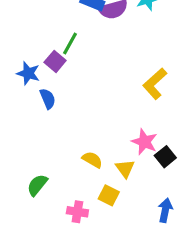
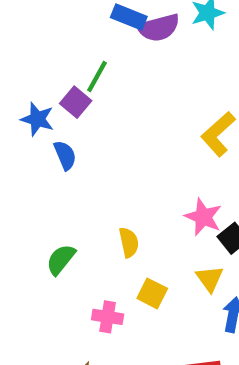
yellow semicircle: (92, 160) -> (129, 242), turned 48
yellow triangle: (125, 169) -> (210, 279), moved
green semicircle: (37, 185) -> (61, 259), moved

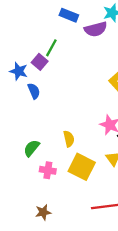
purple semicircle: (159, 28) -> (96, 29), moved
yellow square: (152, 293) -> (82, 167), size x1.6
pink cross: (108, 317) -> (48, 170), moved

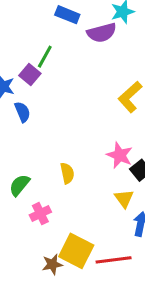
yellow square: (82, 167) -> (76, 251), moved
pink cross: (48, 170) -> (40, 214), turned -35
brown star: (43, 212) -> (52, 264), moved

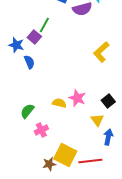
pink star: (120, 155) -> (77, 98), moved
yellow semicircle: (67, 173) -> (59, 103), turned -64

